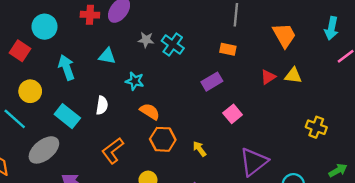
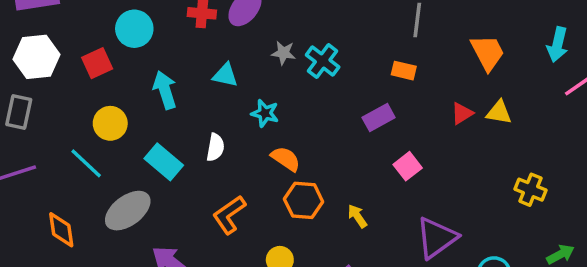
red square: (20, 51) -> (97, 63), turned 30

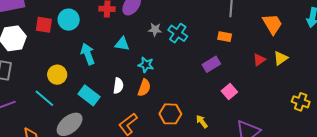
red square: (97, 63) -> (44, 25), moved, turned 36
yellow triangle: (499, 112) -> (281, 58), turned -42
orange semicircle: (286, 159) -> (144, 88), moved, turned 78

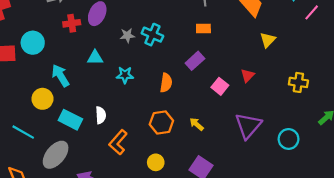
red triangle: (259, 60) -> (248, 75), moved
yellow circle: (57, 75) -> (42, 99), moved
white semicircle: (118, 86) -> (101, 115), moved
orange semicircle: (144, 88) -> (166, 83), moved

